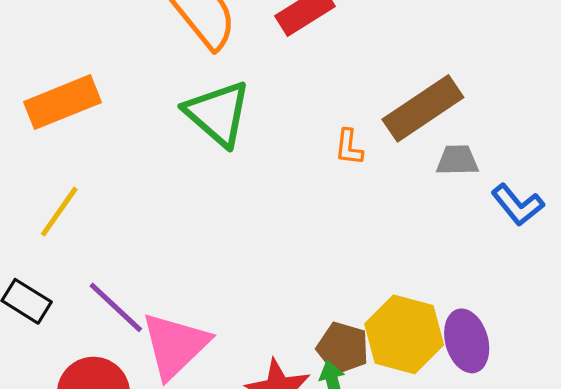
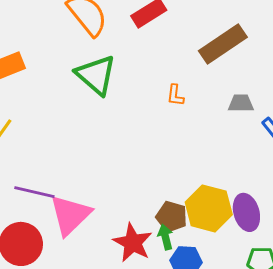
brown rectangle: (423, 108) -> (223, 44), moved
purple line: (116, 307) -> (34, 192), turned -30

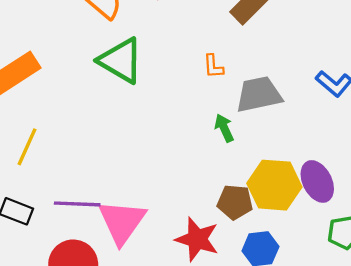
gray trapezoid: (241, 103) -> (259, 94), moved, size x1.6
green arrow: (165, 237) -> (224, 128), moved

